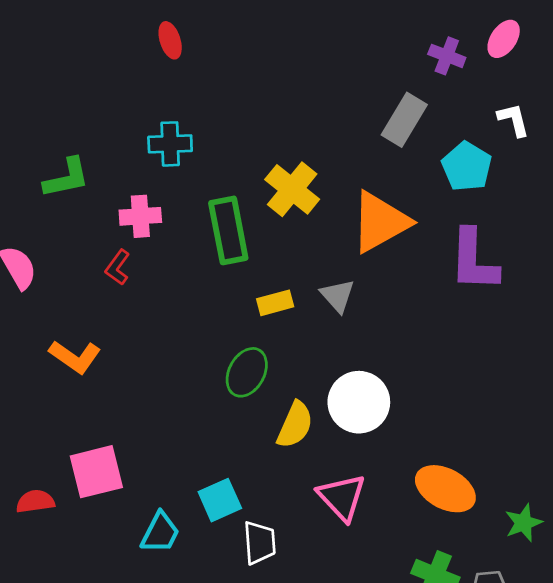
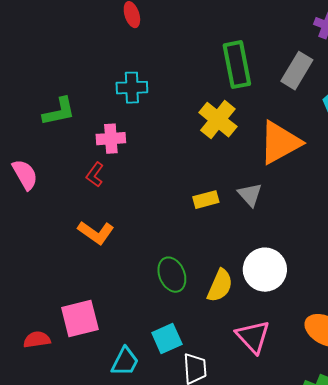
green rectangle: (228, 230) -> (237, 65), moved
orange L-shape: (75, 357) -> (96, 233), moved
green ellipse: (247, 372) -> (172, 275), moved, turned -52

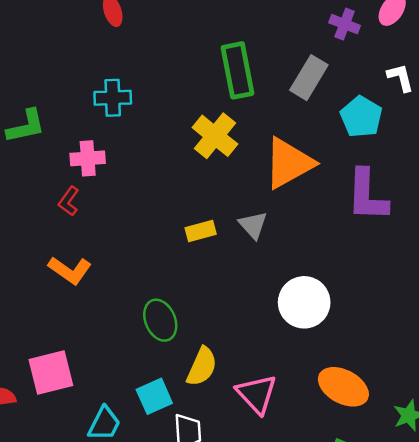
white circle: (265, 270) -> (304, 302), moved
yellow semicircle: (220, 286) -> (202, 367), moved

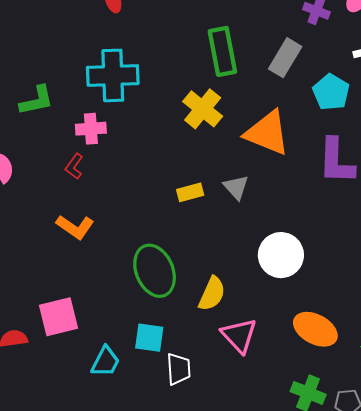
cyan cross: (113, 98) -> (113, 75), size x1.6
orange triangle: (289, 163) -> (267, 133), turned 51
green ellipse: (160, 320) -> (155, 271), size x1.4
yellow semicircle: (202, 367) -> (212, 294), moved
cyan square: (154, 396) -> (149, 338), turned 32

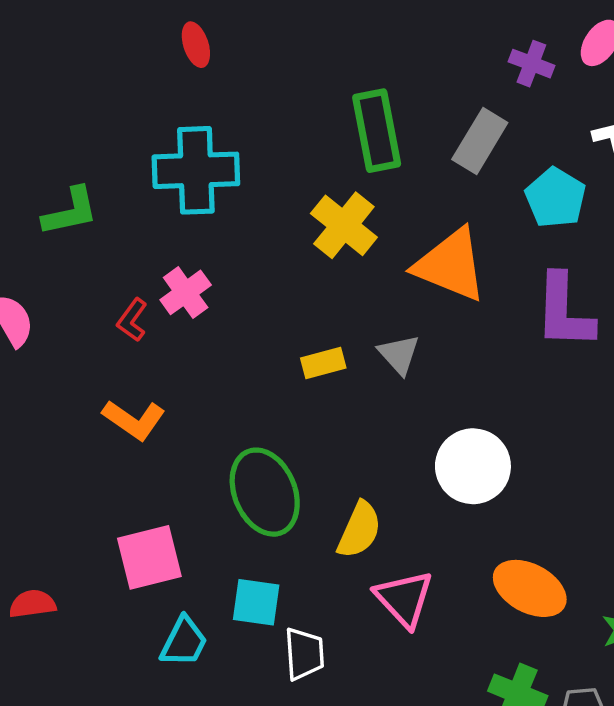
pink cross: (91, 129) -> (186, 292), moved, turned -32
pink square: (58, 317) -> (149, 557), moved

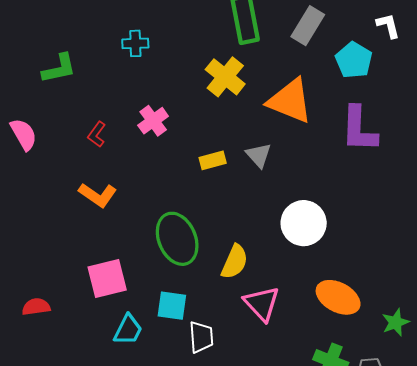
cyan cross: (196, 170) -> (135, 43), size x0.5
pink cross: (186, 292) -> (153, 121), moved

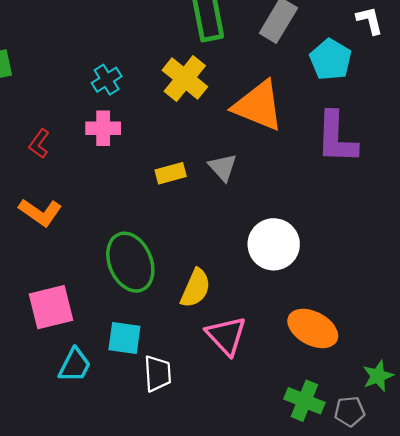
cyan cross: (135, 43) -> (107, 80), moved, turned -30
pink cross: (153, 121) -> (103, 128), turned 36
green star: (396, 322) -> (378, 376), moved

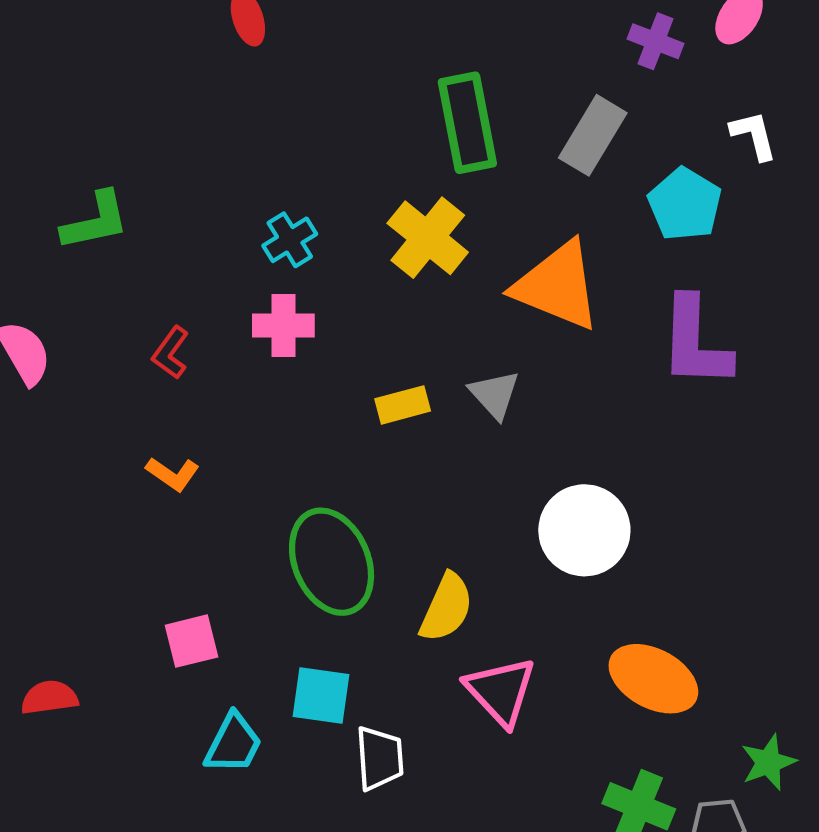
orange L-shape: (40, 212) -> (173, 474), size x0.7
pink square: (51, 307) -> (191, 641), size x0.7

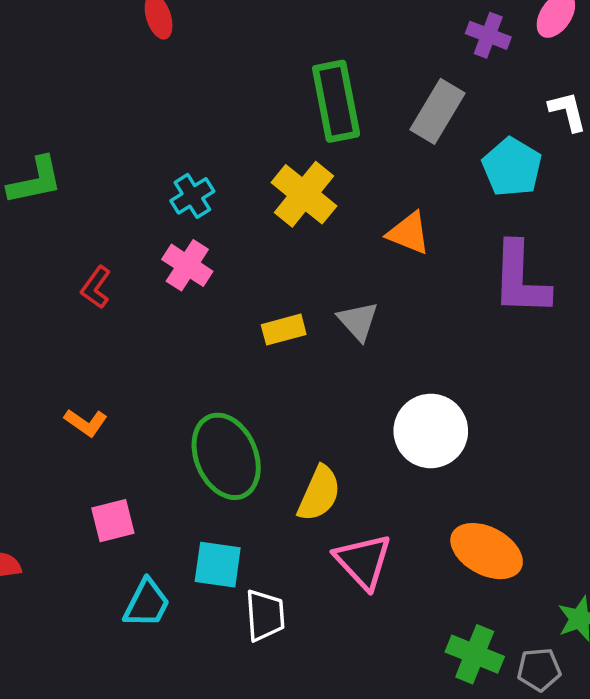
orange triangle: (557, 286) -> (409, 233), size x0.6
pink cross: (283, 325) -> (187, 265), turned 33
orange L-shape: (173, 474) -> (86, 423), moved

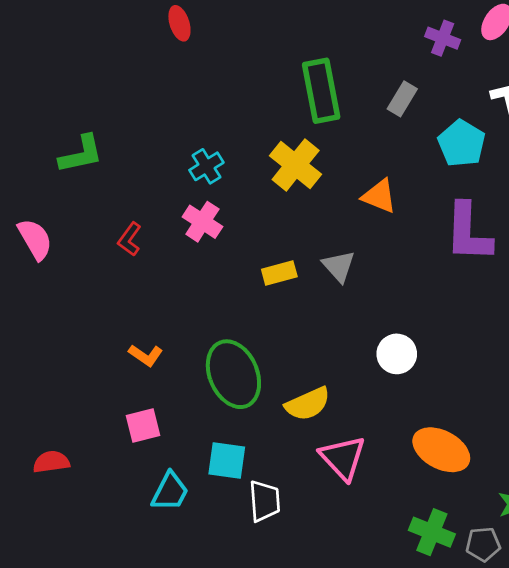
gray rectangle: (438, 111) -> (402, 99), size x0.7
orange L-shape: (86, 423) -> (146, 355), moved
white circle: (431, 431) -> (397, 354), size x0.7
yellow semicircle: (319, 494) -> (308, 404), turned 42

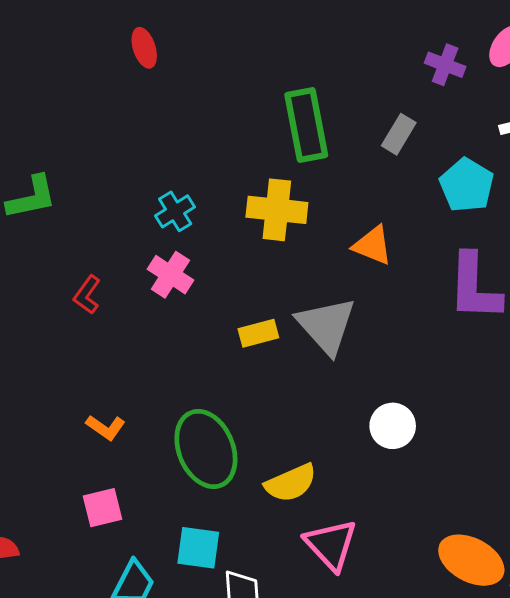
yellow cross: (296, 165) -> (277, 210), turned -33
gray triangle: (339, 266) -> (326, 326), size x1.6
orange ellipse: (441, 450) -> (471, 560), moved

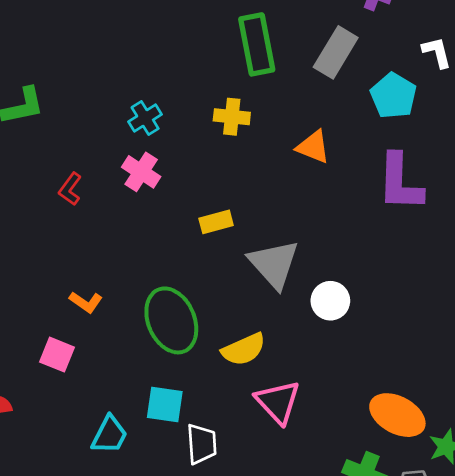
gray rectangle: (399, 134) -> (336, 52), size x1.5
yellow cross: (277, 210) -> (232, 117), size x0.7
gray triangle: (326, 326) -> (274, 264), moved
pink square: (103, 508) -> (57, 355), moved, turned 36

